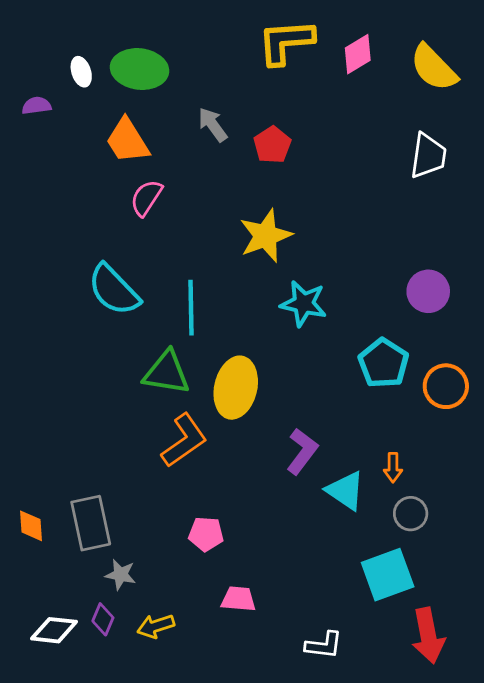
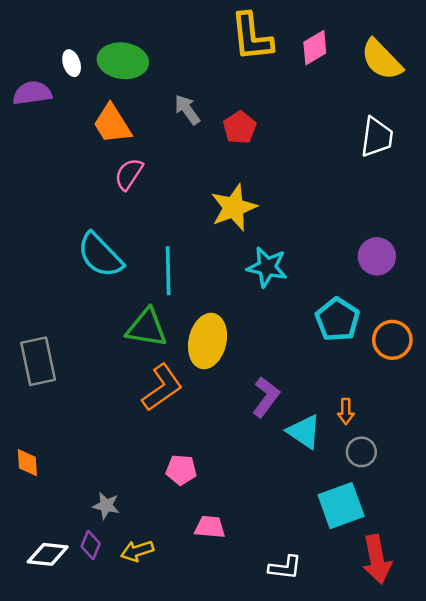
yellow L-shape: (286, 42) -> (252, 37), turned -92
purple semicircle: (36, 106) -> (32, 93), size x1.5
gray rectangle: (91, 523) -> (38, 361), moved

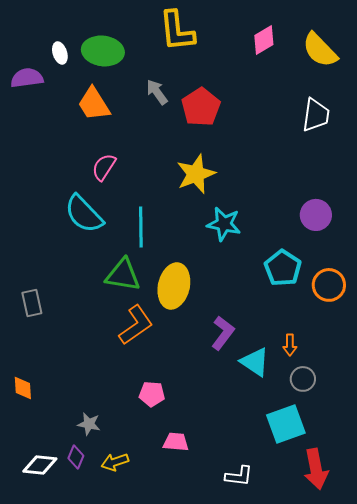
yellow L-shape: (252, 37) -> (177, 31), moved
red pentagon: (240, 128) -> (201, 107), size x1.4
pink semicircle: (129, 174) -> (104, 167), moved
gray rectangle: (38, 361) -> (32, 303), size x0.7

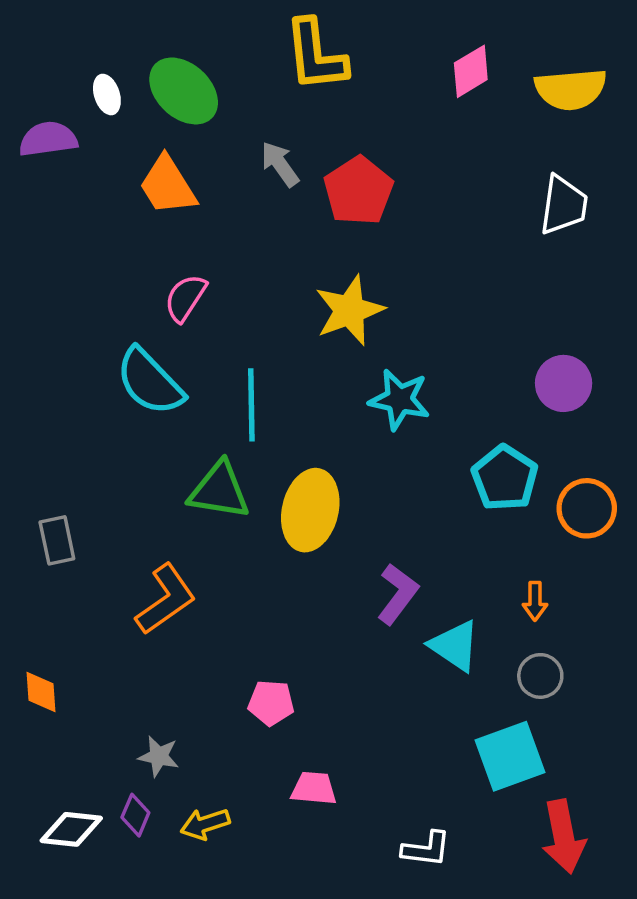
yellow semicircle: (320, 50) -> (571, 89), turned -51
green ellipse: (103, 51) -> (184, 91), turned 36
orange L-shape: (136, 325) -> (166, 599), moved
orange arrow: (290, 345) -> (535, 601), moved

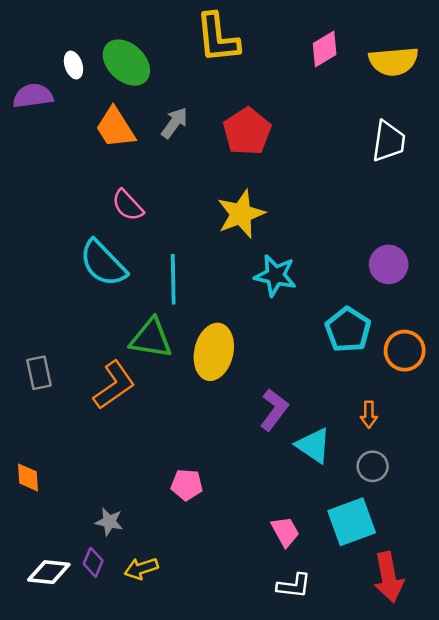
gray arrow: (280, 164) -> (174, 123), moved, turned 72
pink semicircle: (185, 298) -> (128, 205), turned -76
orange L-shape: (166, 599) -> (114, 385), moved
pink trapezoid: (314, 788) -> (285, 532), moved, turned 56

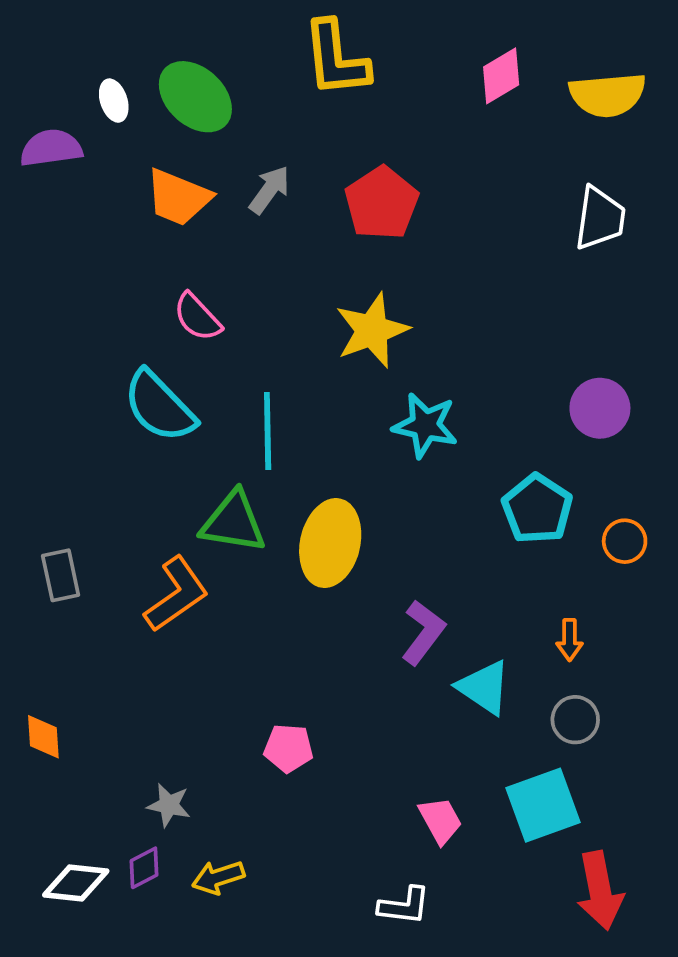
orange trapezoid: (115, 128) -> (178, 197), turned -36
orange circle: (405, 351) -> (625, 541), size x0.7
purple diamond: (93, 562) -> (144, 868), turned 40
white L-shape: (294, 586) -> (404, 906), moved

